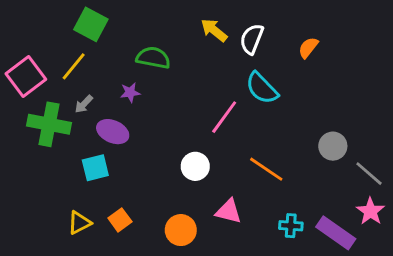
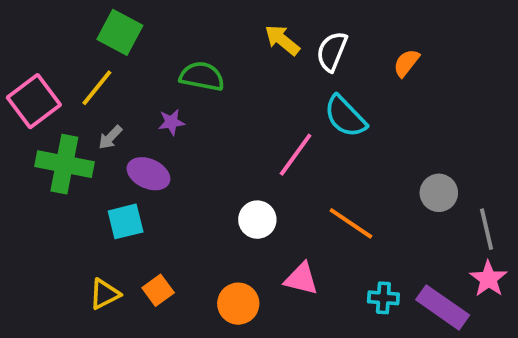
gray line: (369, 174) -> (487, 229), turned 36

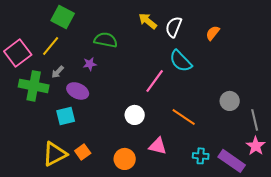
yellow triangle: (105, 294) -> (55, 154), size x1.5

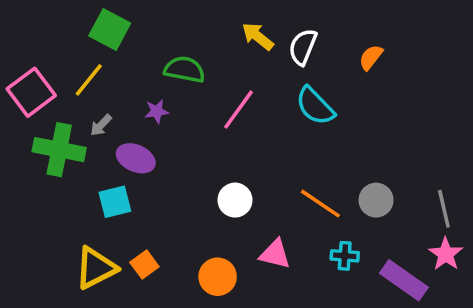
pink line: (155, 81) -> (238, 110), moved
gray circle: (230, 101) -> (376, 200), moved
cyan cross: (201, 156) -> (345, 256), moved

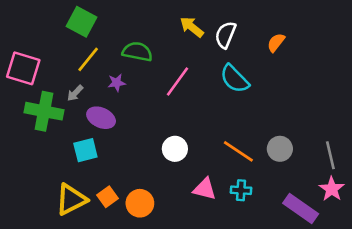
yellow line: (89, 80) -> (88, 59), moved
pink square: (31, 92) -> (23, 68), turned -36
cyan cross: (345, 256) -> (241, 190), moved
orange circle: (218, 277) -> (140, 203), moved

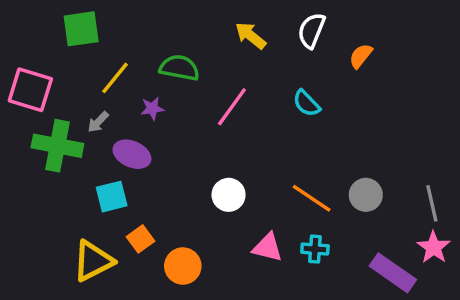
green square: (82, 22) -> (81, 29), moved, turned -36
white semicircle: (225, 35) -> (312, 31), moved
cyan semicircle: (235, 79) -> (306, 103), size x0.7
orange square: (107, 197) -> (140, 239), moved

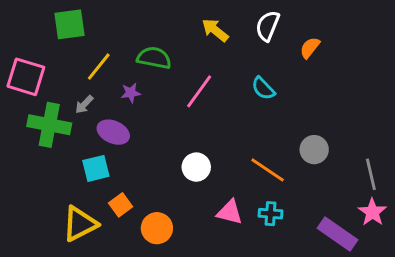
gray circle: (366, 195) -> (314, 150), moved

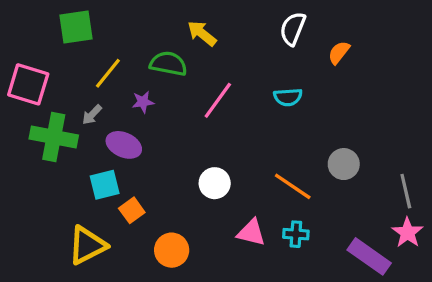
yellow arrow: (215, 30) -> (202, 33), moved
cyan semicircle: (263, 88) -> (288, 97), turned -50
orange square: (121, 205) -> (132, 210), moved

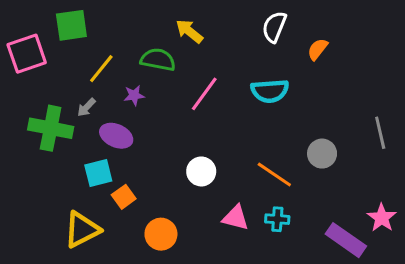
pink square: (28, 84) -> (27, 54), moved, turned -36
cyan semicircle: (288, 97) -> (270, 91), size x1.4
gray line: (406, 191) -> (380, 133), moved

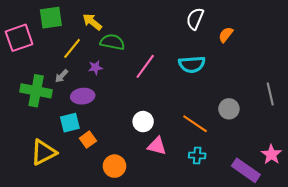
yellow arrow: (189, 31) -> (92, 22), moved
purple ellipse: (116, 136) -> (83, 96), turned -30
pink triangle: (236, 218) -> (157, 146), moved
yellow triangle: (82, 230) -> (43, 152), moved

